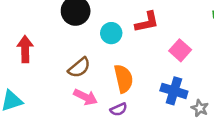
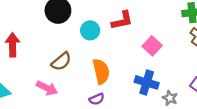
pink arrow: (85, 97) -> (47, 88), moved

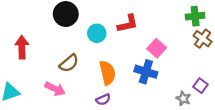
blue cross: (147, 82) -> (146, 72), moved
gray star: (170, 98) -> (183, 98), moved

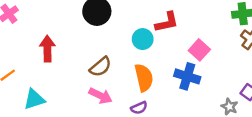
cyan circle: (97, 33) -> (143, 39), moved
pink arrow: (55, 89) -> (100, 96), moved

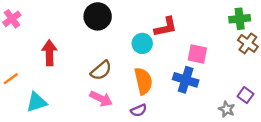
pink square: (199, 50) -> (197, 54), turned -30

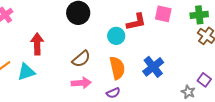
pink square: (197, 54) -> (163, 14), moved
blue cross: (186, 80) -> (153, 67), turned 35
pink arrow: (101, 99) -> (81, 83), turned -30
cyan triangle: (37, 102) -> (26, 72), moved

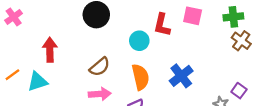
red L-shape: (136, 22) -> (162, 25), turned 115

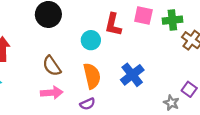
green cross: (233, 17) -> (172, 20), moved
brown semicircle: (100, 67) -> (52, 66), turned 95

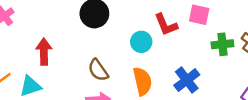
green cross: (172, 20) -> (222, 44), moved
red L-shape: (113, 25) -> (166, 25), turned -35

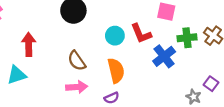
red L-shape: (166, 25) -> (141, 33), moved
blue cross: (187, 80) -> (164, 56), moved

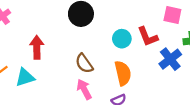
pink arrow: (77, 87) -> (84, 89), turned -114

